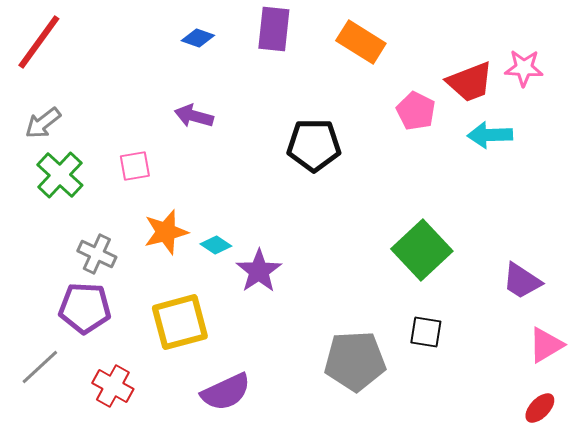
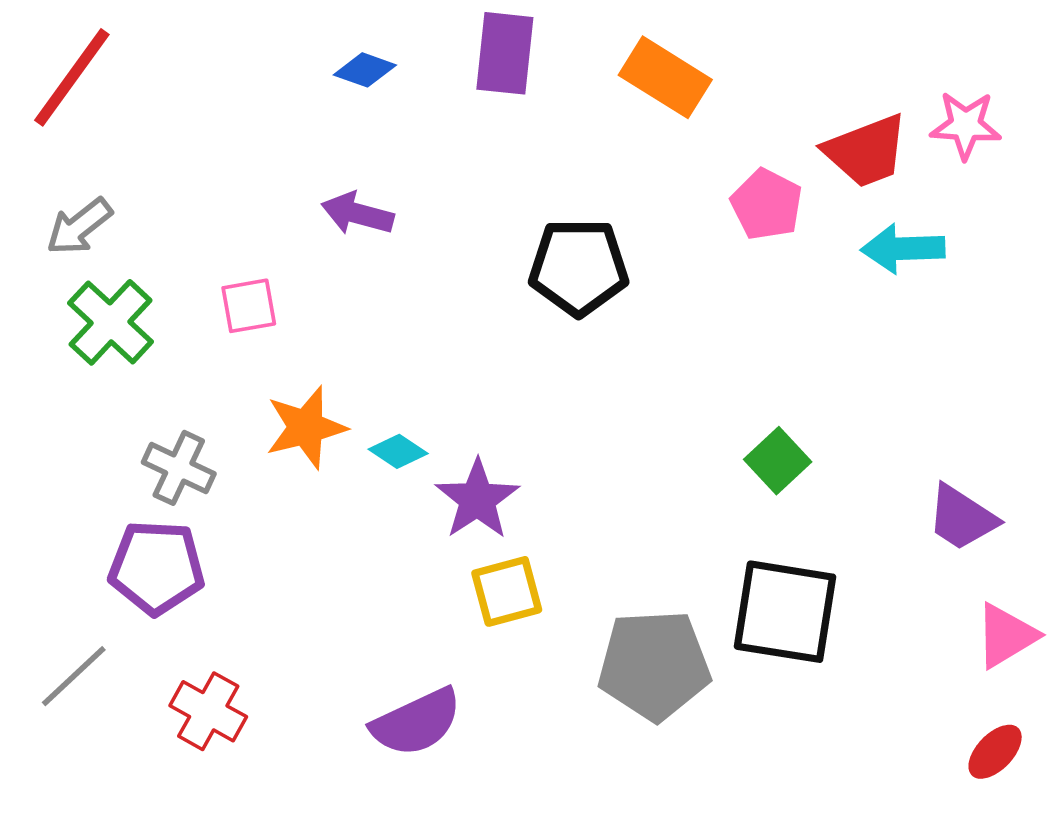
green square: (422, 250) -> (778, 461), size x0.6
yellow square: (180, 322) -> (507, 591), moved, size x0.7
black square: (426, 332) -> (785, 612), size x1.8

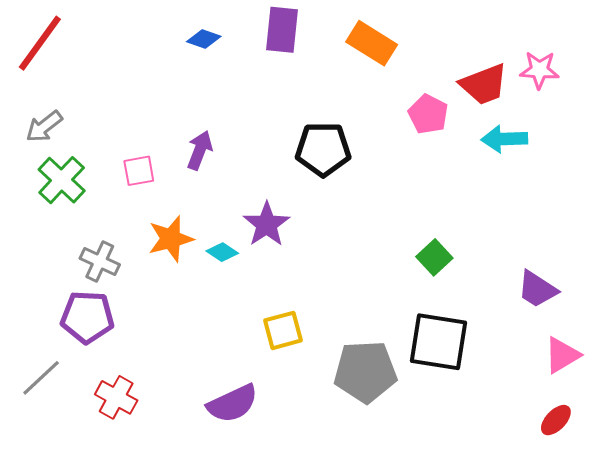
purple arrow: (357, 214) -> (200, 150), moved, turned 96
purple star: (477, 499) -> (267, 224), moved

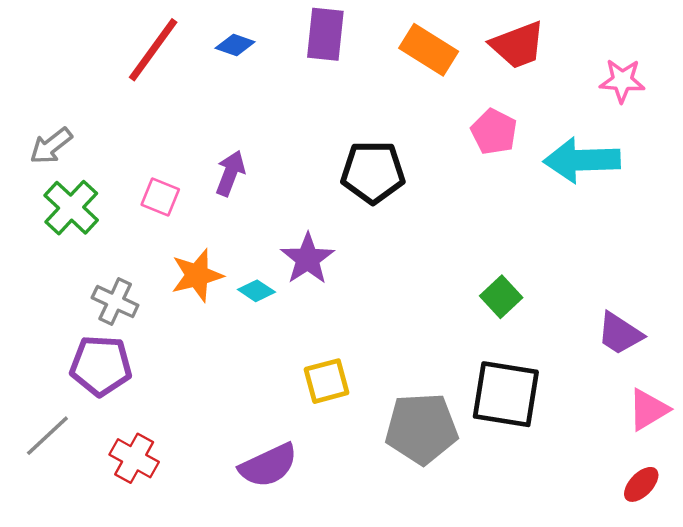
red line: (40, 43) -> (153, 50), moved
red trapezoid: (484, 84) -> (518, 45), moved
cyan arrow: (504, 139) -> (582, 160), size x1.4
pink square: (139, 171) -> (160, 197), turned 32

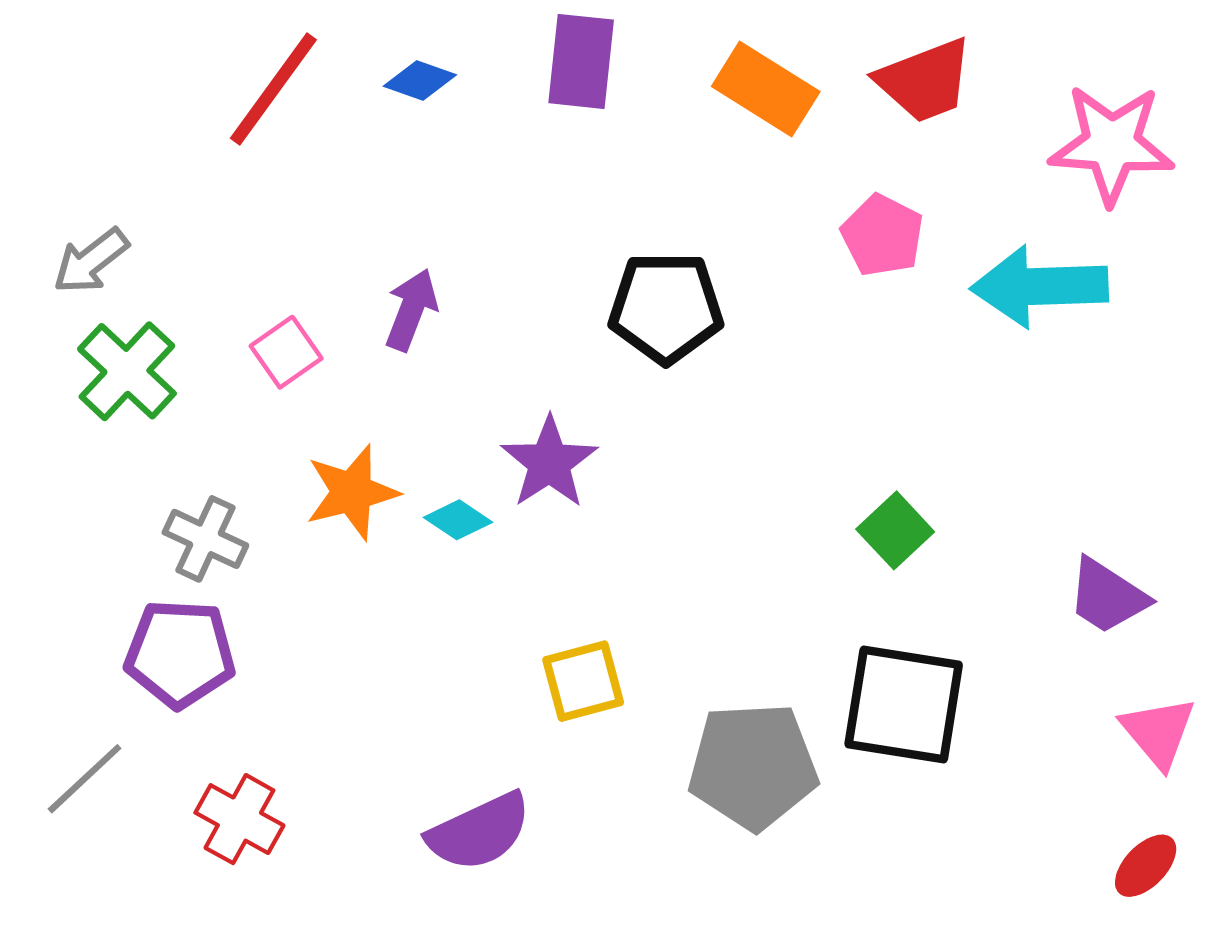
pink star: (622, 81) -> (1112, 144), size x1.5
pink square: (160, 197) -> (286, 352), turned 33
pink triangle: (648, 410) -> (1158, 732), turned -39

